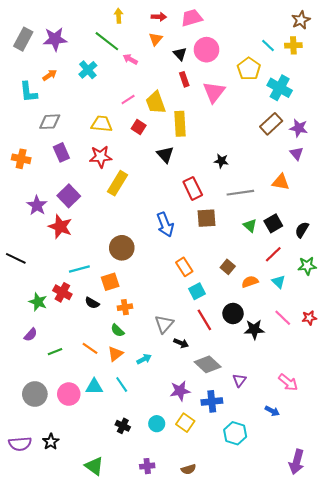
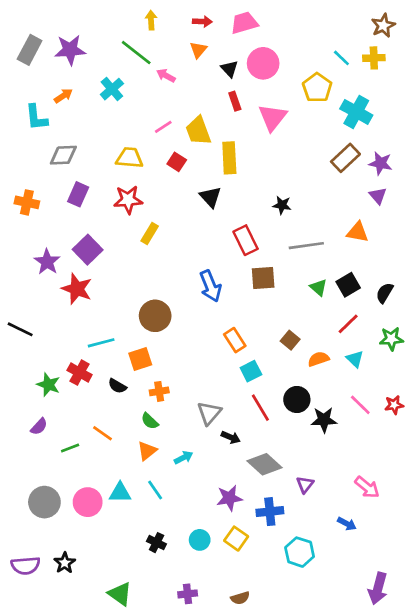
purple rectangle: (61, 152) -> (78, 194), turned 48
yellow rectangle: (118, 183) -> (150, 233), size x0.7
orange line: (90, 348) -> (102, 433), moved

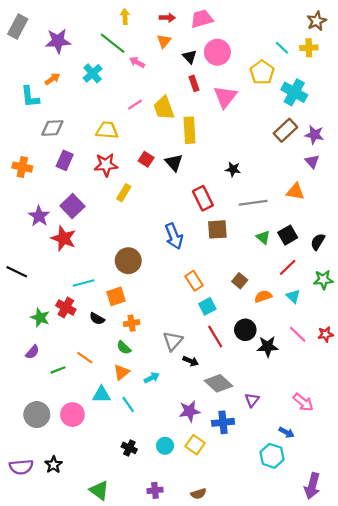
gray rectangle: (30, 50) -> (18, 27), moved
red square: (177, 162) -> (146, 159), moved
cyan triangle: (120, 493) -> (101, 394), moved
cyan hexagon: (300, 552) -> (272, 456), moved

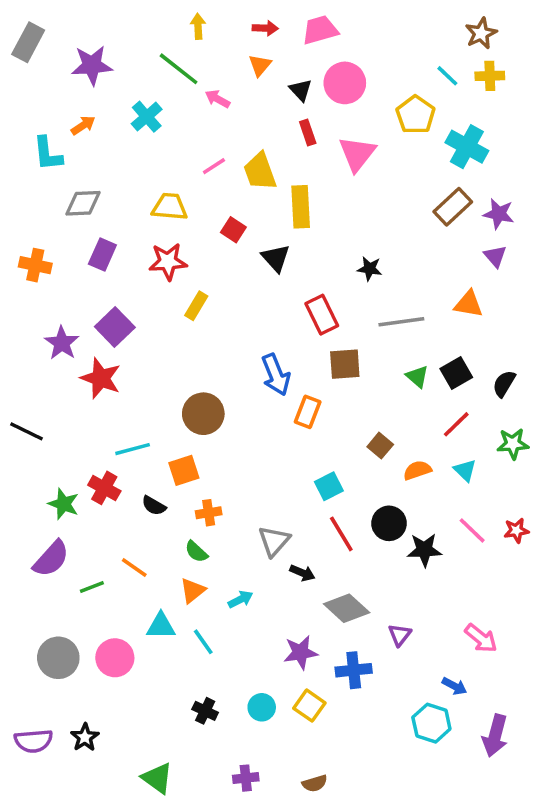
brown star: (317, 21) -> (481, 33), moved
red square: (146, 159) -> (233, 230), moved
orange rectangle: (194, 281) -> (308, 412), moved, turned 54
purple semicircle: (32, 352) -> (51, 559), size x1.6
purple arrow: (312, 486) -> (495, 736), moved

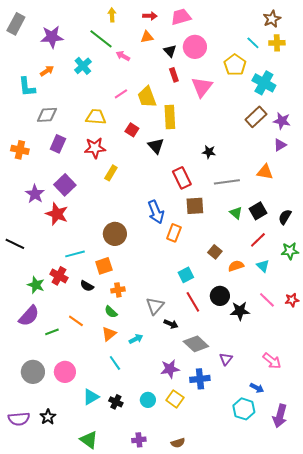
orange triangle: (260, 65) -> (147, 37), turned 40
purple triangle: (495, 256) -> (280, 145), turned 40
cyan triangle: (161, 626) -> (91, 397), moved, turned -30

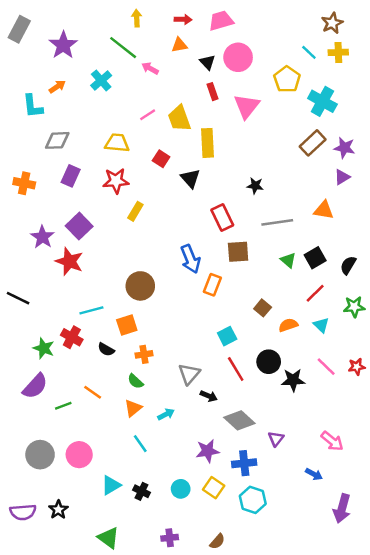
purple star: (52, 37) -> (63, 45), turned -30
cyan hexagon: (244, 409) -> (253, 500), moved
brown semicircle: (178, 443) -> (217, 541), turned -32

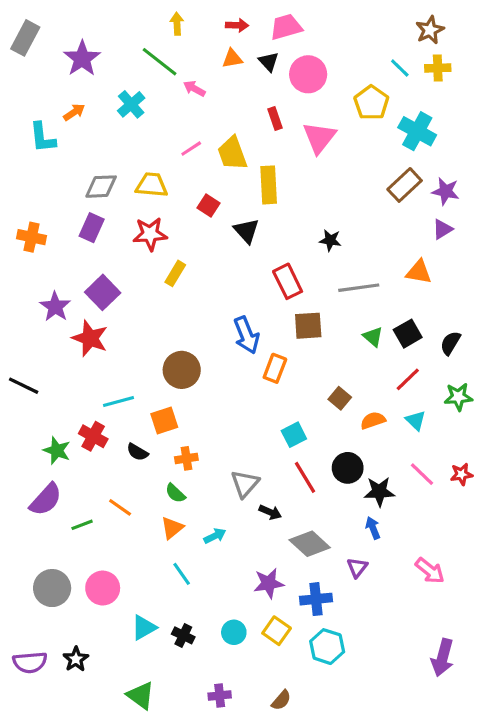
black triangle: (208, 62) -> (269, 62), moved
gray diamond: (57, 140) -> (101, 187), moved
blue arrow: (314, 474) -> (373, 528), moved, turned -140

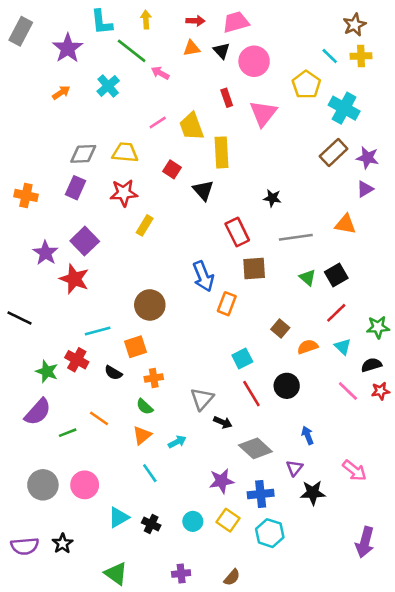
cyan L-shape: (43, 138) -> (102, 22), moved
black semicircle: (450, 343) -> (371, 365), moved, turned 42
black star: (379, 492) -> (313, 493), moved

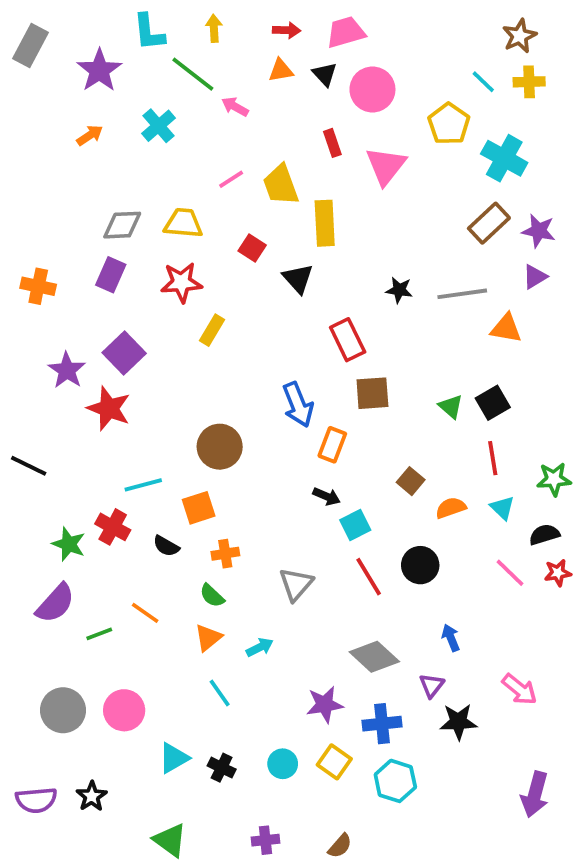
gray line: (296, 237) -> (462, 294), moved
red line: (336, 313) -> (493, 458), turned -55
black arrow: (223, 422) -> (327, 496), moved

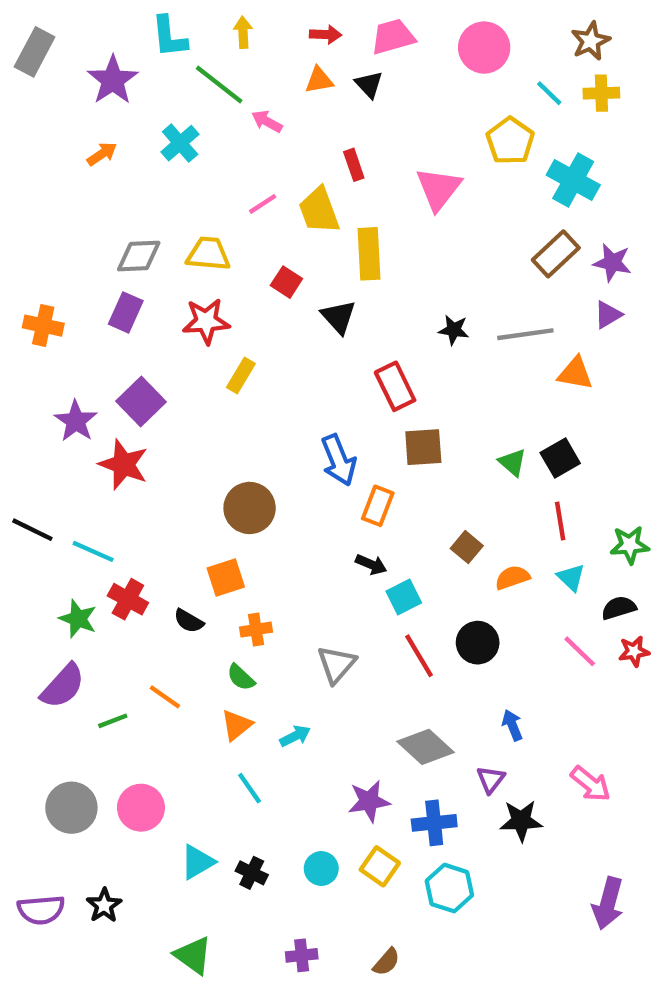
pink circle: (372, 89) -> (484, 48), moved
red rectangle: (332, 143) -> (354, 165), moved
cyan line: (143, 485) -> (93, 551), moved, turned 39

